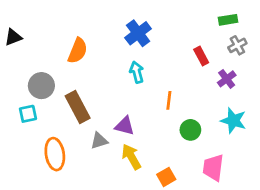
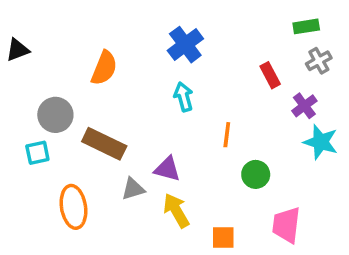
brown rectangle: (78, 107) -> (104, 144), turned -36
cyan star: (233, 121) -> (321, 142), moved
orange square: (166, 177) -> (223, 238), turned 30

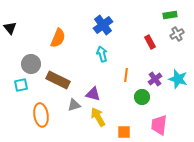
black triangle: (18, 50) -> (10, 28), turned -48
purple cross: (304, 106) -> (155, 79), moved

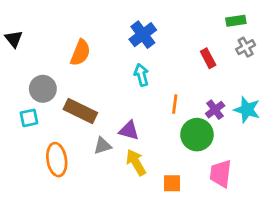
green circle: (142, 97) -> (197, 135), size x1.5

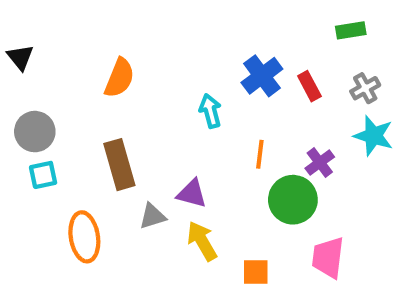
blue cross: (143, 35) -> (262, 76), moved
gray cross: (246, 47) -> (365, 88), moved
gray circle: (43, 89) -> (35, 132), moved
cyan star: (247, 110) -> (373, 136), moved
brown rectangle: (80, 111) -> (119, 165), turned 48

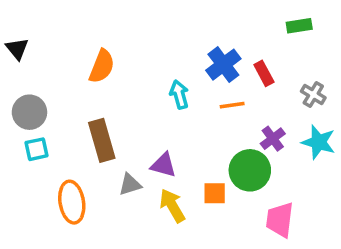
gray cross: (365, 88) -> (313, 95), moved, turned -30
cyan star: (373, 136) -> (319, 142), moved
orange line: (260, 154) -> (232, 105), moved, turned 75
orange square: (256, 272) -> (215, 193), moved

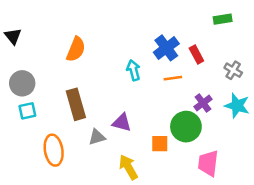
yellow arrow: (172, 206) -> (128, 167), moved

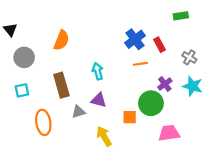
cyan arrow: (134, 70) -> (98, 71), moved
gray circle: (22, 83) -> (24, 57), moved
pink trapezoid: (208, 163) -> (169, 133), turned 75

